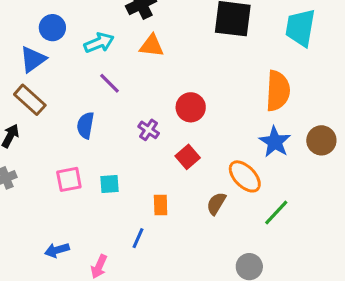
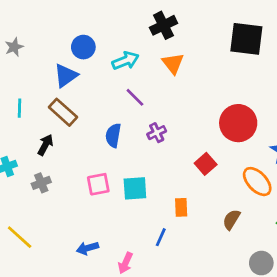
orange triangle: (152, 46) -> (173, 63), turned 45
red circle: (191, 107) -> (238, 123), moved, size x1.4
purple cross: (149, 130) -> (157, 133), moved, turned 30
cyan square: (110, 184) -> (135, 188), size x1.4
brown semicircle: (216, 203) -> (231, 220), moved

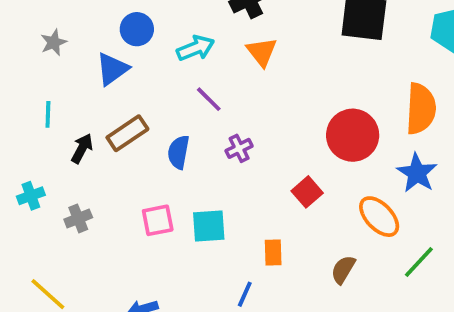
gray star: (14, 47) -> (54, 42), moved
brown rectangle: (63, 112) -> (127, 133), moved, turned -76
black arrow: (45, 145) -> (82, 148), moved

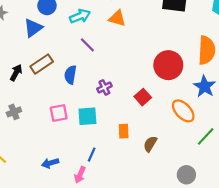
orange triangle: (262, 52) -> (117, 18), turned -36
purple cross: (239, 148) -> (104, 87), moved
brown semicircle: (343, 270) -> (150, 144), moved
blue line: (245, 294) -> (92, 155), moved

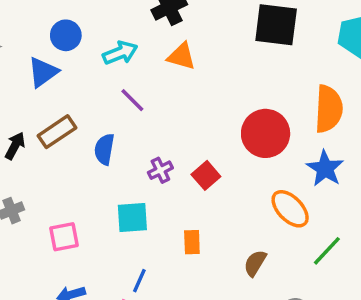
red square: (143, 97) -> (206, 175), moved
pink square: (59, 113) -> (64, 237), moved
brown semicircle: (150, 144) -> (255, 263), moved

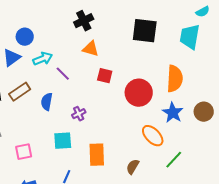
cyan arrow: (120, 53) -> (43, 59), moved
red square: (206, 175) -> (105, 76), moved, turned -35
orange rectangle: (192, 242) -> (97, 155), size x1.6

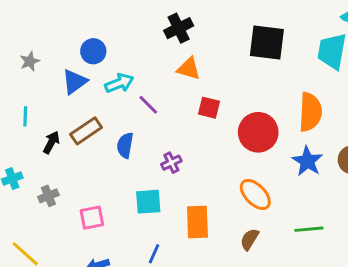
orange ellipse: (153, 136) -> (255, 194), moved
green line: (174, 160) -> (309, 229), turned 42

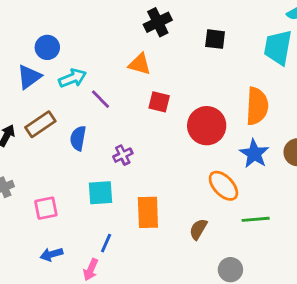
black cross: (179, 28) -> (158, 22), moved
black square: (267, 43) -> (215, 39), size x0.6
orange ellipse: (255, 194) -> (223, 186), moved

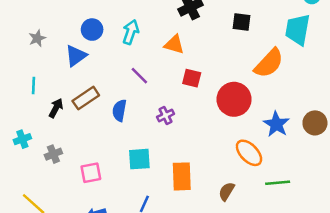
cyan arrow: (72, 78) -> (131, 32), moved, turned -50
orange semicircle: (257, 106) -> (269, 63), moved, turned 40
purple cross: (123, 155) -> (166, 115), moved

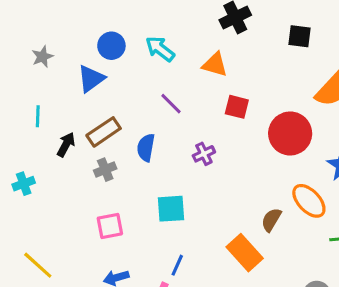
cyan arrow: (131, 32) -> (160, 49), turned -70
gray cross: (53, 154) -> (105, 170), moved
orange rectangle: (182, 176) -> (245, 253), moved, turned -40
brown semicircle: (227, 191) -> (271, 220), moved

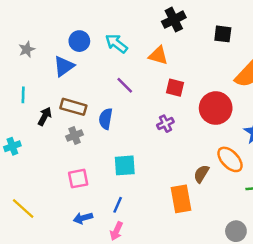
brown rectangle: (104, 132) -> (73, 107), turned 50
purple cross: (204, 154) -> (165, 124), moved
orange rectangle: (245, 253) -> (181, 199), turned 32
blue line: (177, 265) -> (118, 205), moved

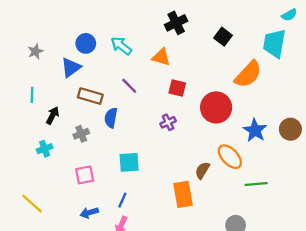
black square: (223, 34) -> (223, 37), turned 30
brown rectangle: (73, 107) -> (90, 96), moved
cyan cross: (12, 146) -> (45, 149), moved

